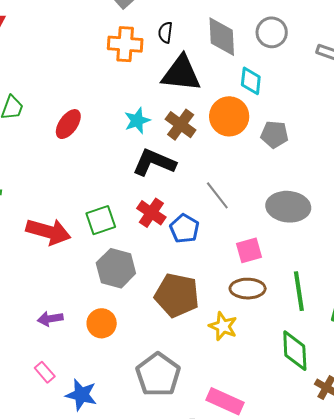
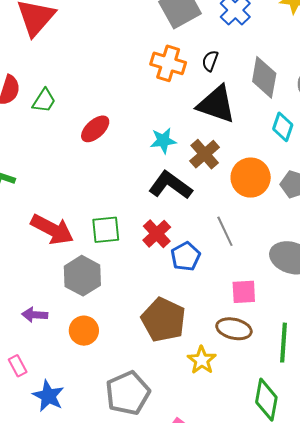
orange circle: (229, 116) -> (251, 178), moved
gray hexagon: (116, 268) -> (82, 276), moved

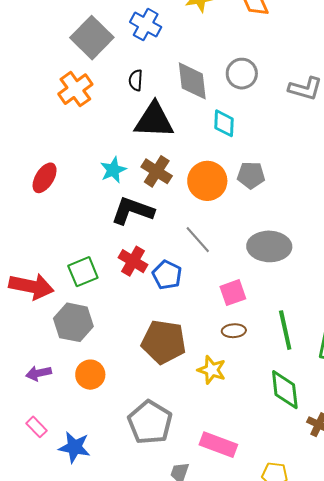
orange cross: (168, 63) -> (75, 89), moved, turned -36
brown ellipse: (234, 329) -> (234, 331), size x0.7

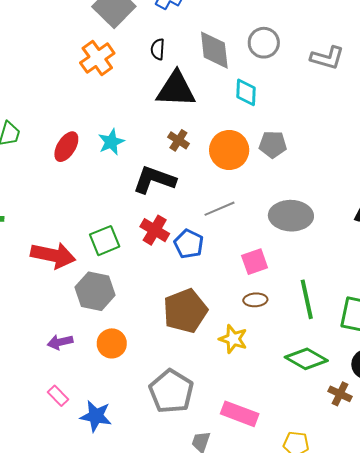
cyan star: (113, 170) -> (111, 142), moved
brown cross: (157, 171) -> (178, 140), size x0.7
gray line: (198, 240) -> (219, 209), turned -72
brown pentagon: (164, 342) -> (185, 311), turned -30
green diamond: (285, 390) -> (306, 359), turned -54

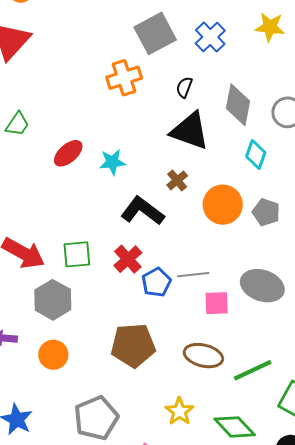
gray line: (219, 209) -> (193, 275), moved
pink square: (255, 262) -> (217, 303), moved
green line: (307, 299) -> (253, 370), turned 60
brown ellipse: (255, 300) -> (203, 356), size x1.6
yellow star: (233, 339) -> (180, 411), moved

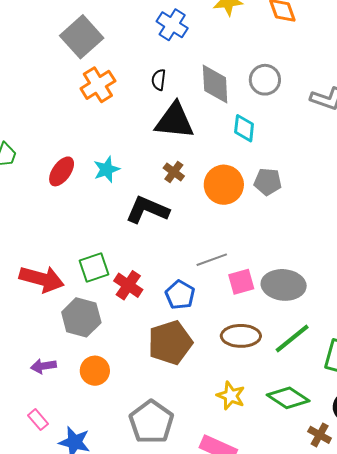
gray square: (155, 33) -> (82, 37), moved
red cross: (128, 259) -> (128, 285), moved
blue pentagon: (156, 282) -> (180, 295), moved
gray ellipse: (262, 286) -> (284, 285), moved

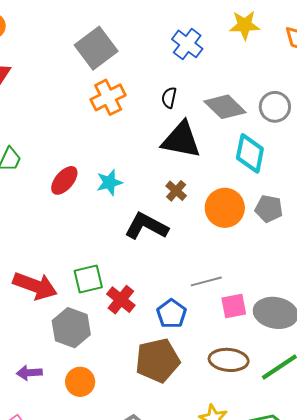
gray diamond: (215, 84) -> (225, 107), turned -48
cyan diamond: (244, 128) -> (250, 153), size x1.4

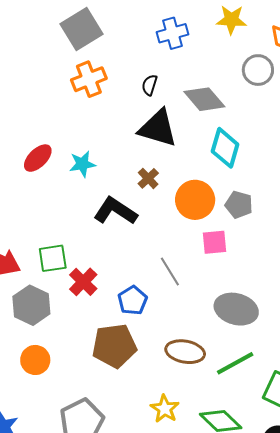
blue cross: (187, 44) -> (173, 33), turned 32
gray circle: (275, 107) -> (258, 70), moved
gray line: (206, 281) -> (170, 271), turned 68
pink square: (234, 306) -> (214, 242), moved

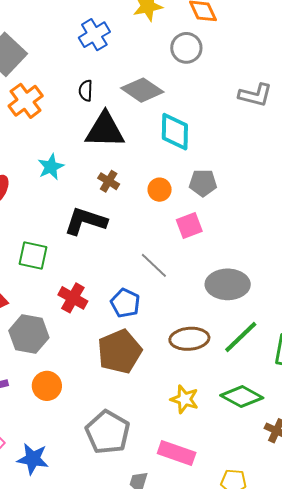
cyan star: (82, 164) -> (51, 167), moved
orange circle: (195, 200) -> (160, 190), size x0.6
green square: (53, 258) -> (33, 255), moved, turned 36

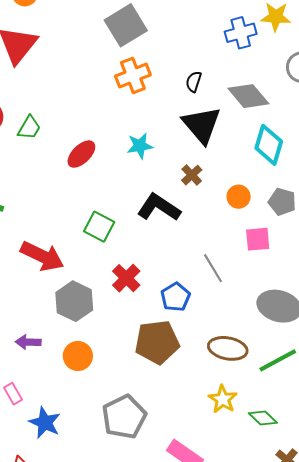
blue cross: (94, 35) -> (241, 33), moved
black triangle: (105, 130) -> (202, 125), turned 33
green diamond: (242, 397) -> (263, 418), size x0.7
yellow star: (185, 399) -> (223, 399), moved

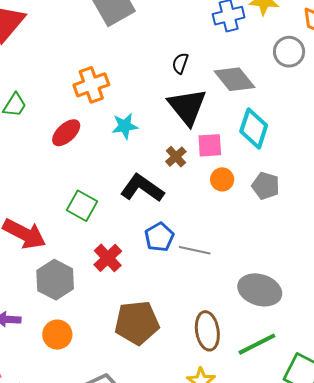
orange cross: (133, 75) -> (91, 85), moved
pink square: (258, 239) -> (210, 145), moved
gray line: (213, 268) -> (195, 250), turned -48
blue pentagon: (175, 297) -> (159, 237), moved
brown ellipse: (228, 348) -> (207, 331), turned 69

